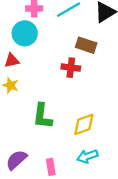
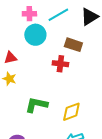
cyan circle: (25, 33) -> (35, 35), moved
green L-shape: (42, 116) -> (36, 105), turned 95

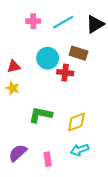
cyan circle: (35, 35) -> (48, 58), moved

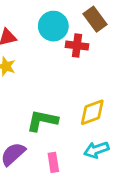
brown rectangle: (79, 53) -> (95, 19), turned 36
green L-shape: (40, 115) -> (42, 121), moved

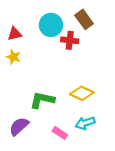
yellow diamond: (92, 112) -> (82, 93), turned 45
pink rectangle: (53, 162) -> (60, 133), moved, turned -48

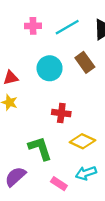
red cross: (70, 40) -> (61, 113), moved
green L-shape: (42, 100) -> (40, 148), turned 60

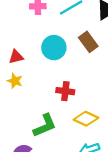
green L-shape: (40, 148) -> (45, 126), turned 85

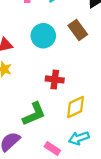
yellow diamond: (86, 119) -> (75, 107), turned -50

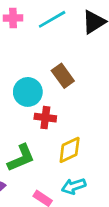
brown rectangle: (78, 30) -> (63, 76), moved
cyan circle: (43, 36) -> (28, 92), moved

